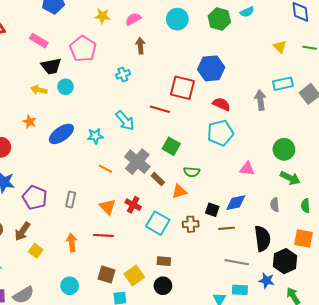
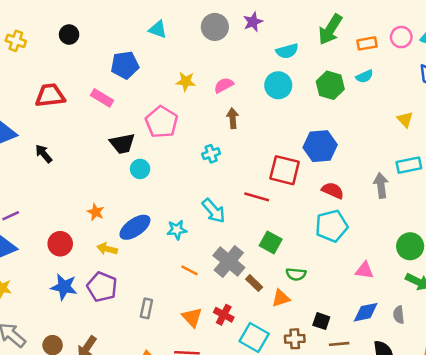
pink rectangle: (39, 41) -> (102, 98), moved
yellow arrow: (39, 90) -> (107, 249), moved
purple pentagon: (35, 198) -> (102, 287), moved
blue diamond: (236, 203) -> (366, 312), moved

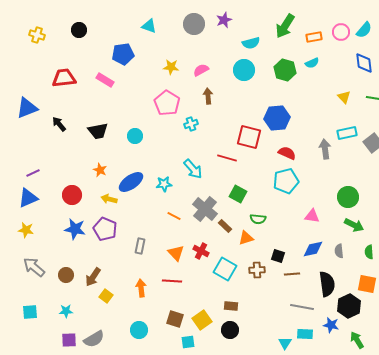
pink pentagon: (162, 122) -> (167, 103), moved
black trapezoid: (122, 144) -> (98, 131), moved

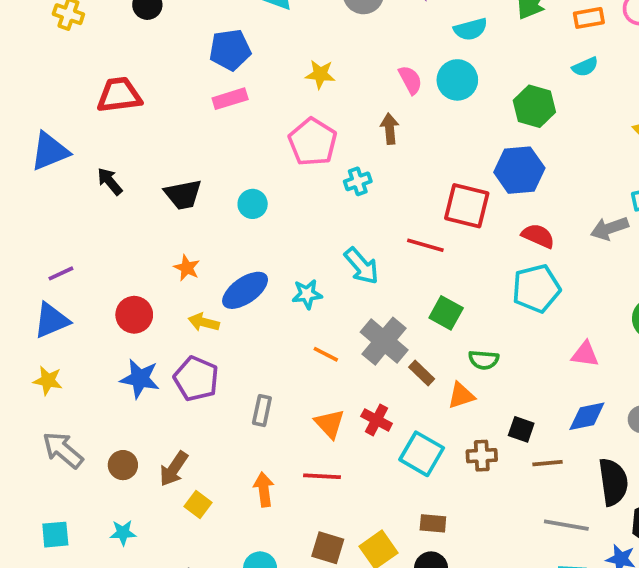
pink semicircle: (201, 70) -> (410, 80), moved, turned 91
green hexagon: (285, 70) -> (534, 106), moved
pink rectangle: (105, 80) -> (230, 99), moved, turned -48
gray arrow: (325, 149) -> (610, 228), turned -102

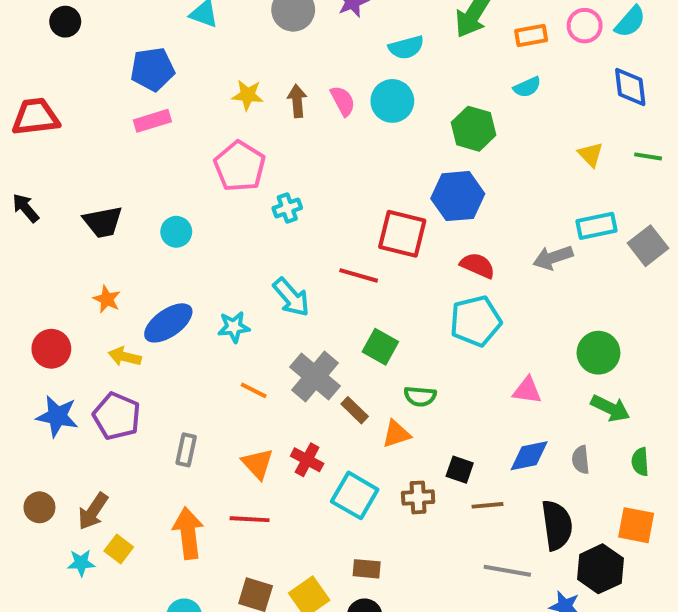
brown arrow: (390, 129) -> (297, 101), moved
orange arrow: (264, 489) -> (188, 533), size x1.4
cyan star: (123, 533) -> (81, 563), moved

